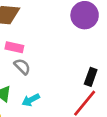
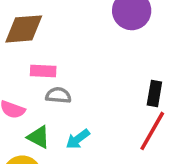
gray semicircle: (22, 66) -> (58, 95), turned -30

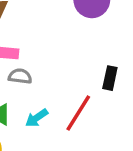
red line: (152, 131) -> (78, 113), moved

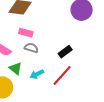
black rectangle: (110, 78) -> (65, 52), moved, turned 32

